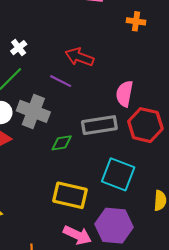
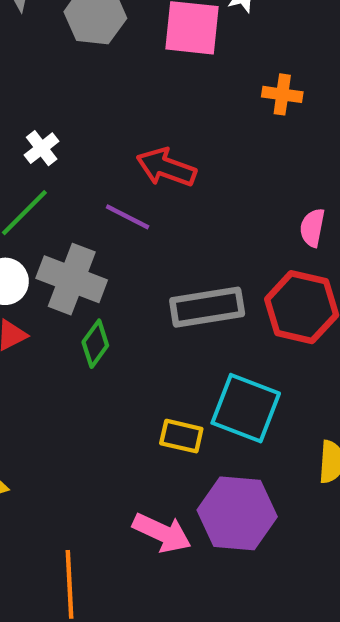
pink semicircle: (124, 94) -> (312, 228), moved, size x0.7
green diamond: (62, 143) -> (95, 344), moved, turned -45
yellow rectangle: (70, 195) -> (181, 436), moved, size x0.6

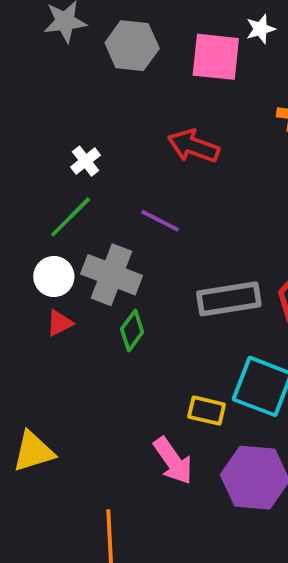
red arrow: (166, 167) -> (193, 146), moved
pink arrow: (162, 533) -> (173, 461), moved, turned 30

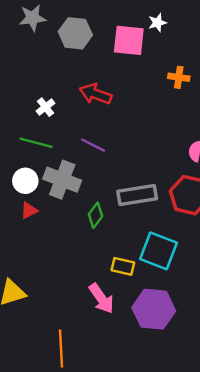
red arrow: (193, 146) -> (95, 94), moved
green line: (71, 217) -> (36, 143), turned 60
green diamond: (132, 331) -> (95, 215), moved

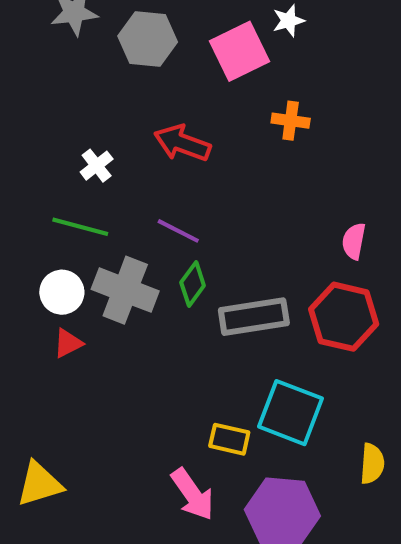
pink square: (129, 40) -> (239, 51), turned -32
orange cross: (179, 77) -> (291, 121), moved
green diamond: (95, 215) -> (193, 284), moved

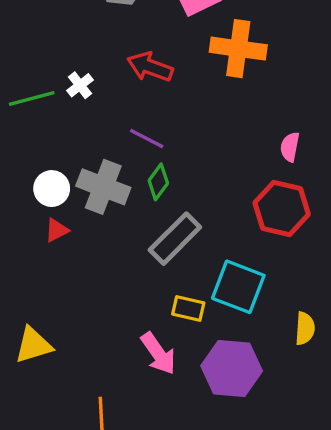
orange cross: (291, 121) -> (238, 49), size x1.8
green line: (80, 227) -> (32, 99), moved, turned -30
gray rectangle: (254, 317) -> (175, 239), moved, turned -36

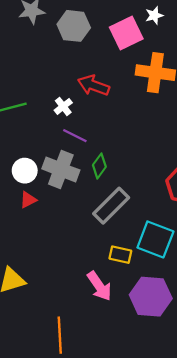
white cross: (80, 85) -> (63, 106), moved
purple line: (147, 139) -> (75, 136), moved

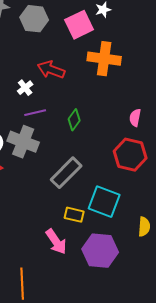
purple line: (75, 136) -> (35, 113), turned -40
green diamond: (99, 166) -> (74, 120), moved

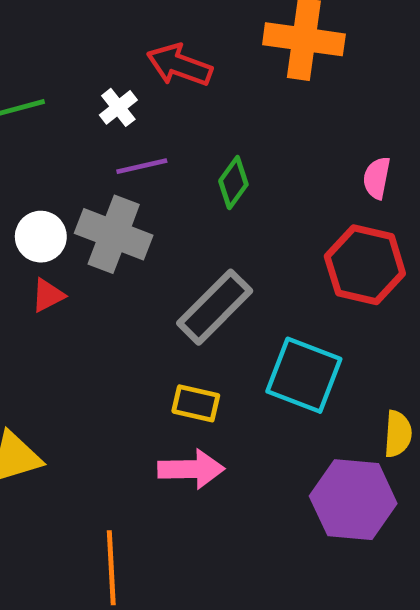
yellow rectangle: (74, 215) -> (196, 403), moved
pink arrow: (56, 242) -> (191, 469), turned -56
purple hexagon: (100, 251) -> (353, 500), moved

